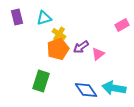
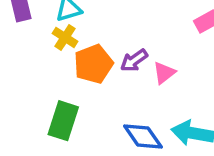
yellow cross: (59, 34) -> (65, 37), moved

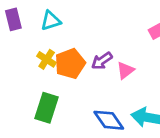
yellow cross: (65, 37) -> (47, 59), moved

